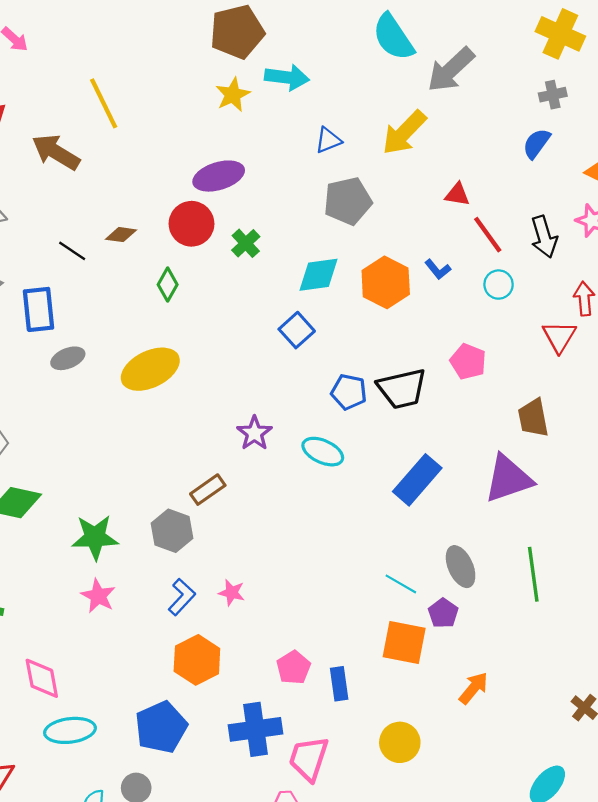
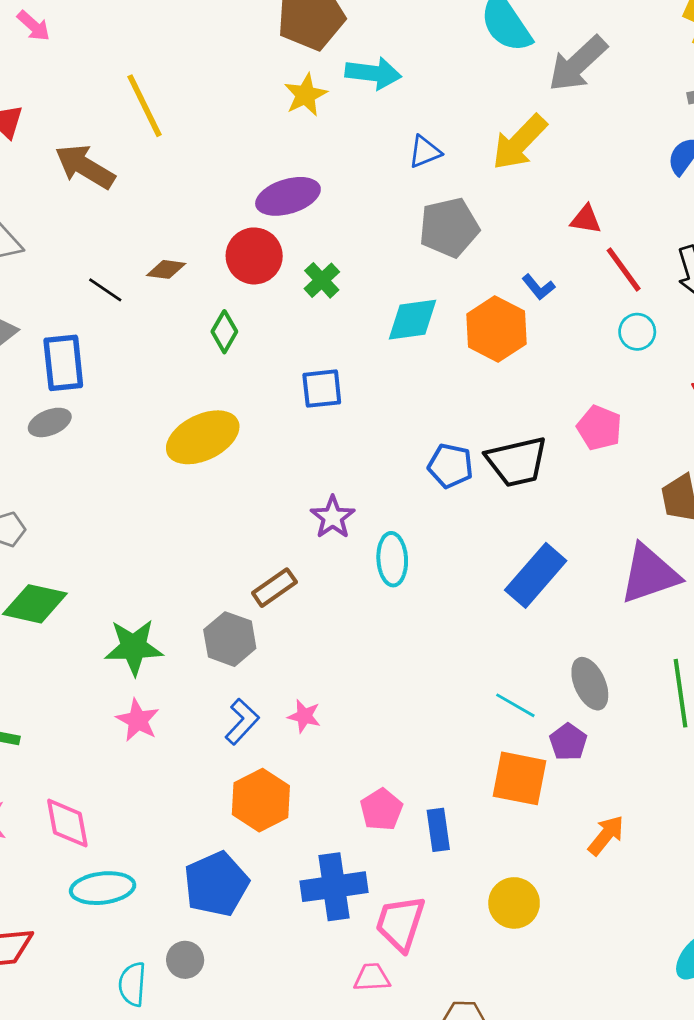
blue L-shape: (438, 269) -> (538, 287), moved
blue square: (297, 330) -> (322, 389), moved, turned 36
gray ellipse: (68, 358) -> (50, 422), moved
cyan ellipse: (323, 452) -> (392, 559), moved, turned 63

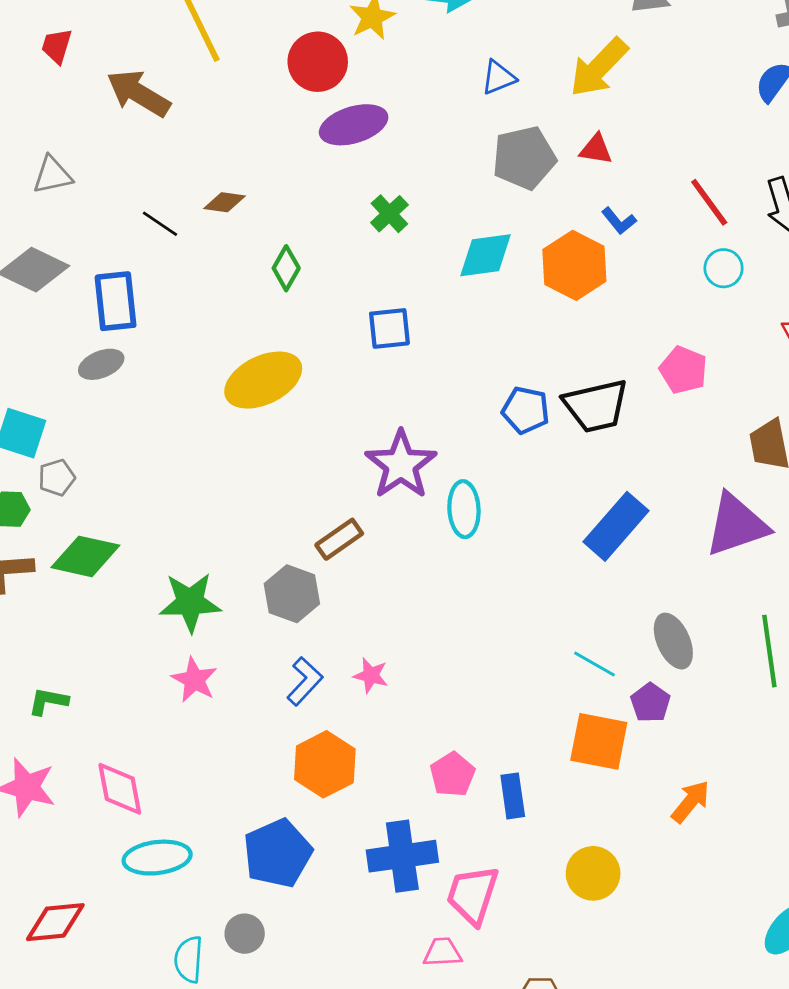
red triangle: (586, 219) -> (596, 149), moved
red circle: (254, 256) -> (318, 62), moved
purple star: (333, 517) -> (401, 465), size x1.5

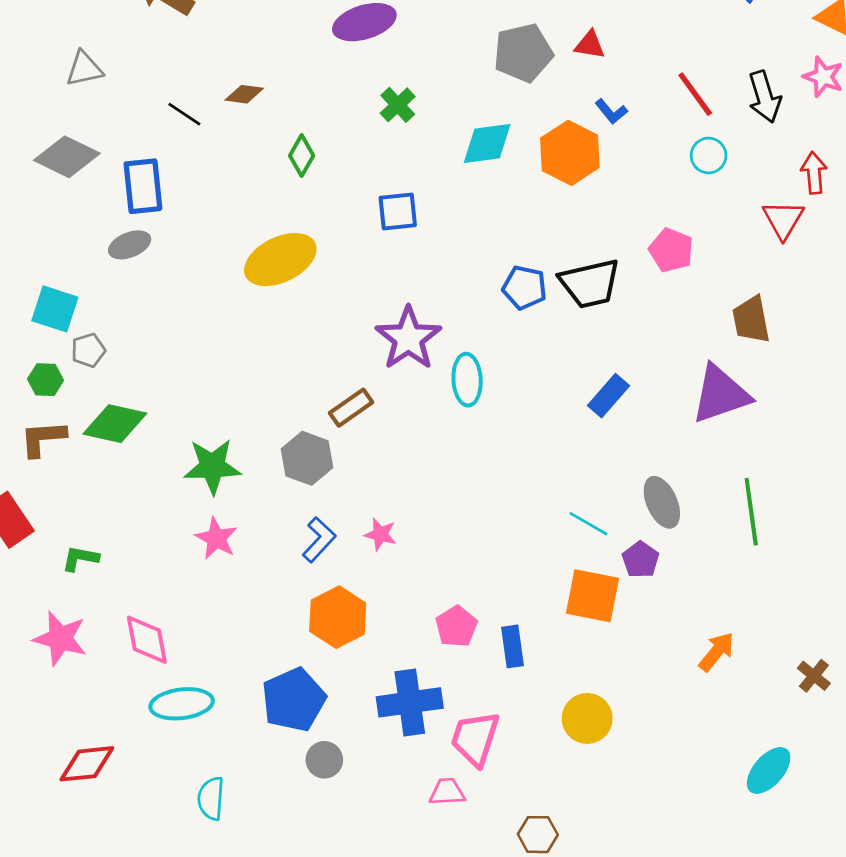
blue rectangle: (616, 526) -> (608, 396), size x0.7
orange arrow: (691, 802) -> (717, 652), moved
gray circle: (245, 934) -> (324, 760), moved

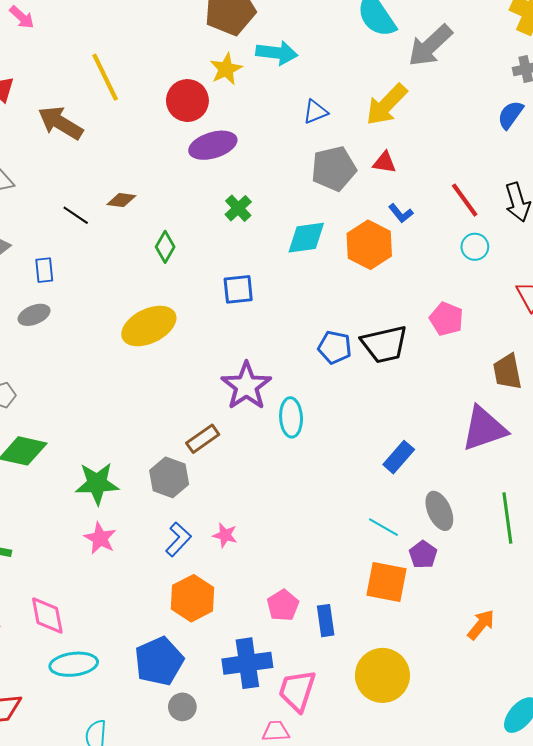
blue rectangle: (143, 186) -> (44, 270), size x0.6
blue rectangle: (608, 396) -> (399, 457), moved
yellow circle: (587, 718) -> (382, 675), size x1.4

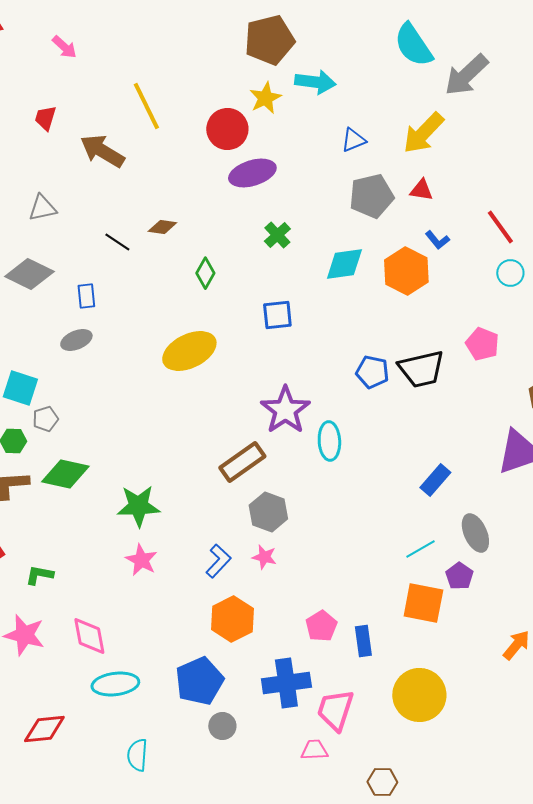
brown rectangle: (203, 439) -> (242, 462), size x1.4
gray hexagon: (169, 477) -> (268, 512), moved
cyan line: (383, 527) -> (420, 549), turned -60

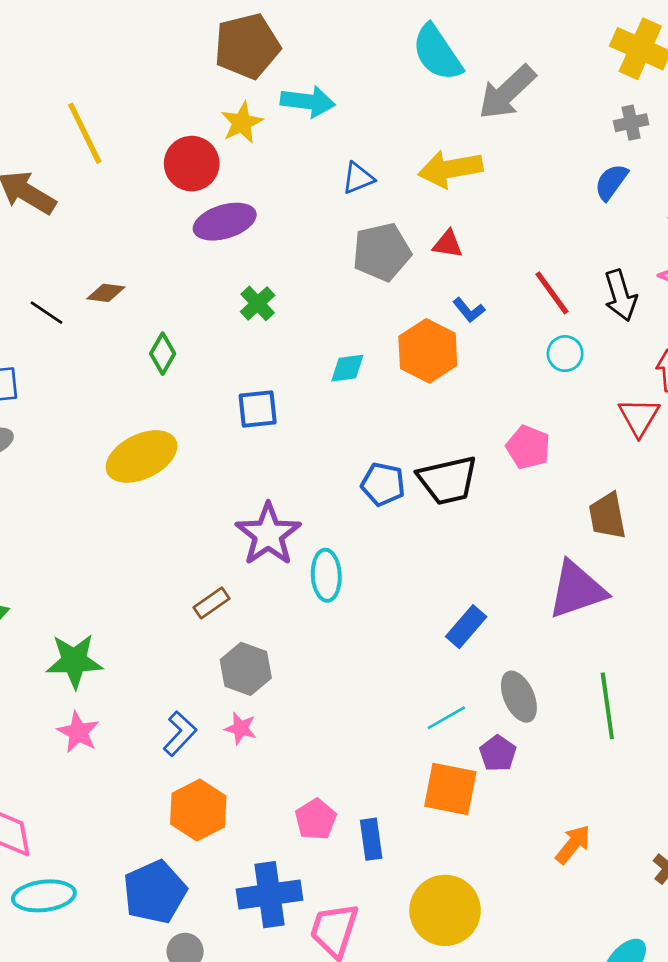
yellow arrow: (423, 133) -> (450, 169), turned 36
cyan diamond: (344, 264) -> (347, 368), moved, size x0.7
brown rectangle: (242, 462) -> (211, 603), size x0.6

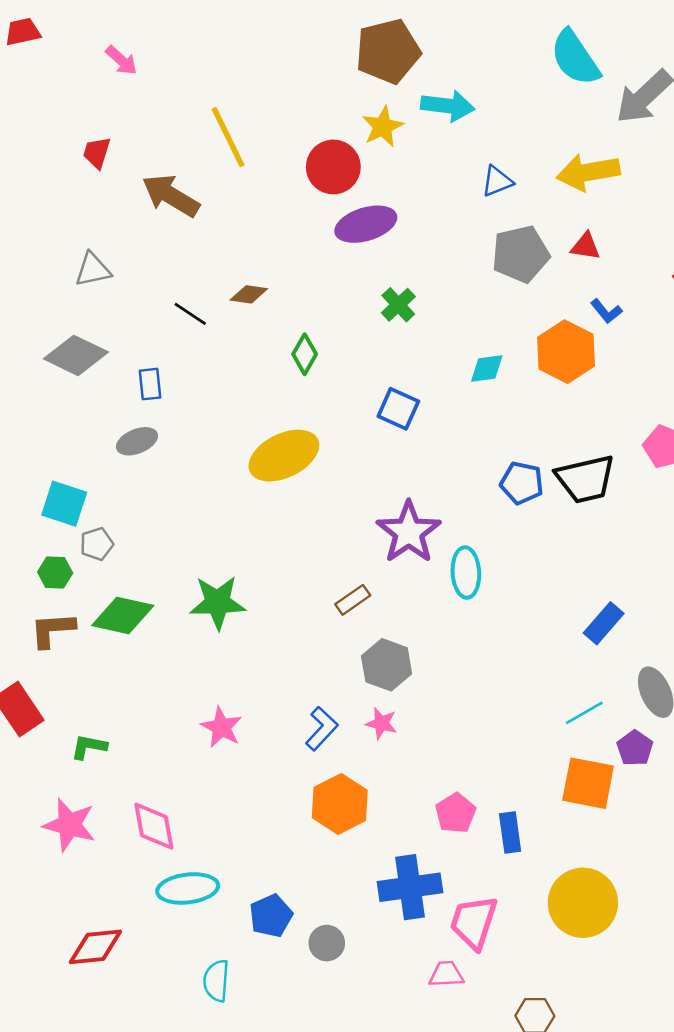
blue square: (258, 409) -> (398, 409), turned 30
green star: (74, 661) -> (218, 602), moved
blue pentagon: (155, 892) -> (271, 916), moved, size x0.7

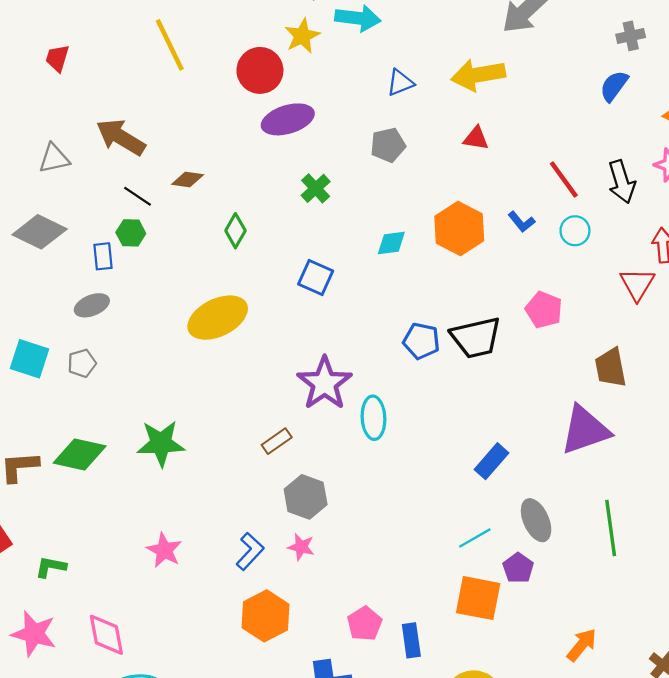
brown arrow: (171, 196) -> (121, 137), moved
gray pentagon: (520, 254) -> (388, 145), moved, size x0.7
blue L-shape: (606, 311) -> (522, 222), moved
gray pentagon: (97, 544) -> (82, 363), moved
green hexagon: (55, 573) -> (131, 233), moved

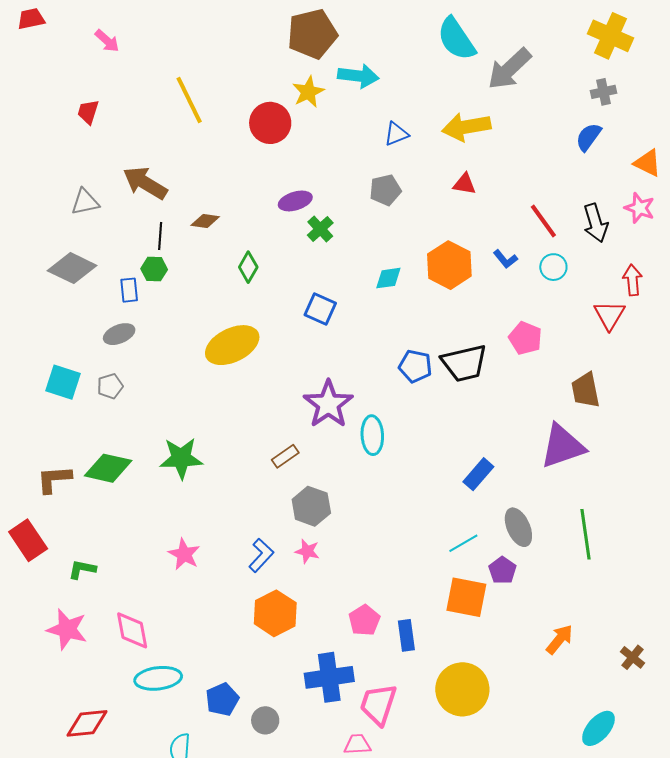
purple ellipse: (288, 119) -> (295, 201), moved, size x0.7
black line: (137, 196) -> (160, 236), turned 60

